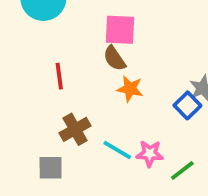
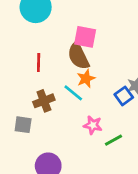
brown semicircle: (114, 58) -> (78, 56), size x1.5
orange star: (130, 89) -> (86, 79), turned 30
cyan line: (117, 150) -> (73, 93), moved

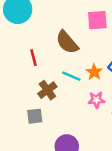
pink square: (85, 37) -> (97, 20), moved
orange star: (86, 79) -> (94, 72), moved

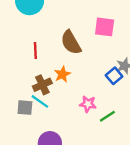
orange star: (94, 72) -> (62, 74), moved
cyan line: (71, 76) -> (40, 101), moved

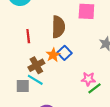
brown semicircle: (71, 42) -> (58, 27), turned -145
blue square: (114, 76) -> (64, 53), moved
pink star: (88, 104) -> (88, 79), moved

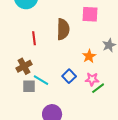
blue square: (64, 53) -> (69, 76), moved
orange star: (53, 55) -> (89, 56), moved
brown cross: (36, 65) -> (24, 66), moved

